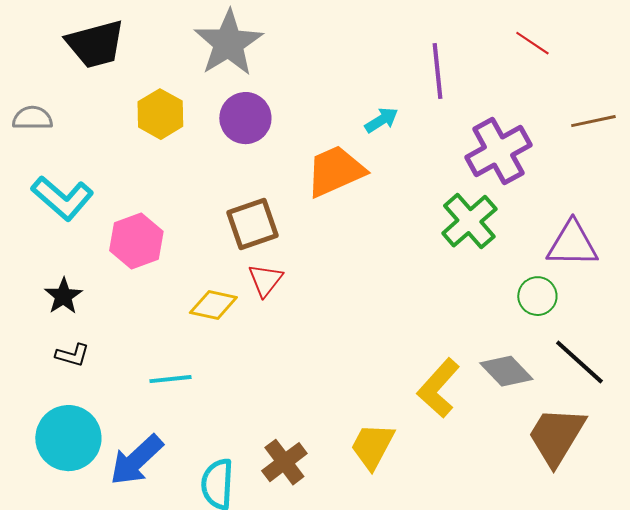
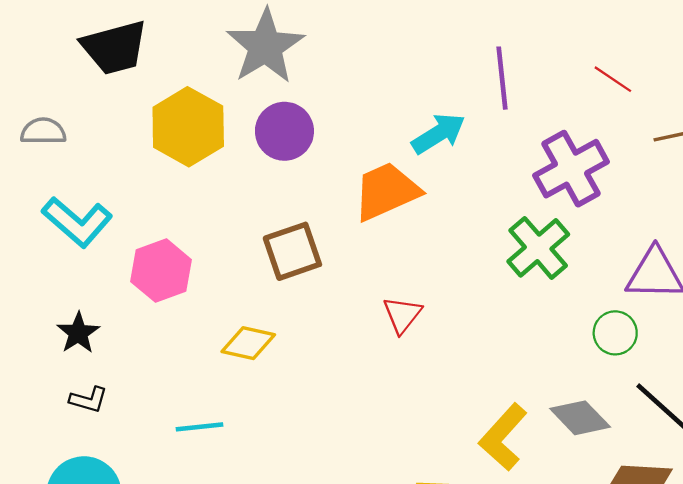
red line: (532, 43) -> (613, 79), moved
yellow hexagon: (160, 114) -> (188, 127), size x1.4
cyan arrow: (381, 120) -> (439, 134), size x1.4
red triangle: (265, 280) -> (402, 315), moved

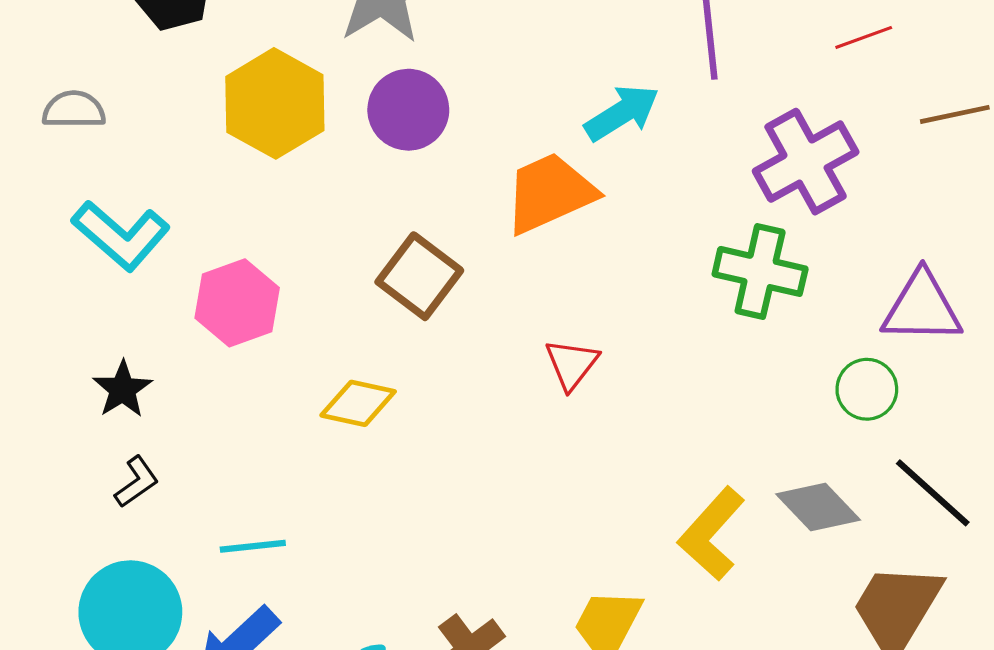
red line: (613, 79) -> (864, 37), turned -54
green cross: (538, 248) -> (760, 271), turned -36
brown square: (292, 251) -> (419, 276), turned -34
black L-shape: (89, 400) -> (137, 482), turned -51
cyan line: (200, 427) -> (253, 546), moved

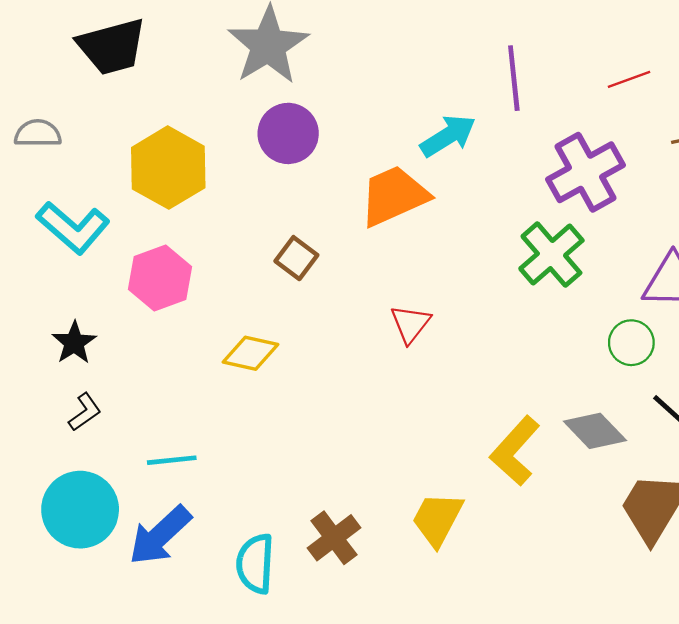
yellow hexagon: (275, 103) -> (168, 168), moved
green cross: (760, 271) -> (551, 255), turned 36
brown square: (419, 276) -> (296, 258), size x0.7

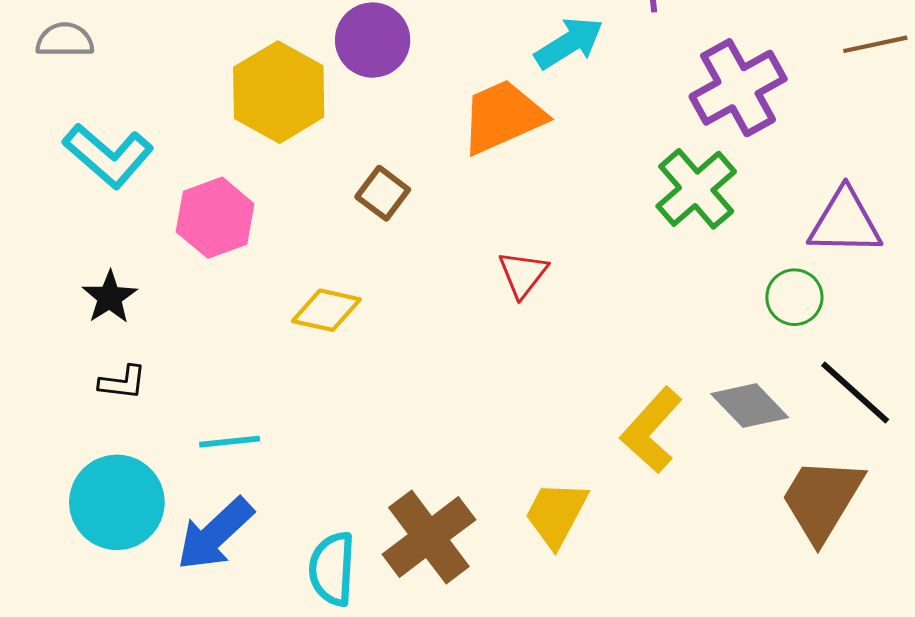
yellow hexagon: (168, 168) -> (279, 92), moved
black L-shape: (85, 412) -> (123, 382), turned 42
brown cross: (334, 538) -> (429, 537), size x1.4

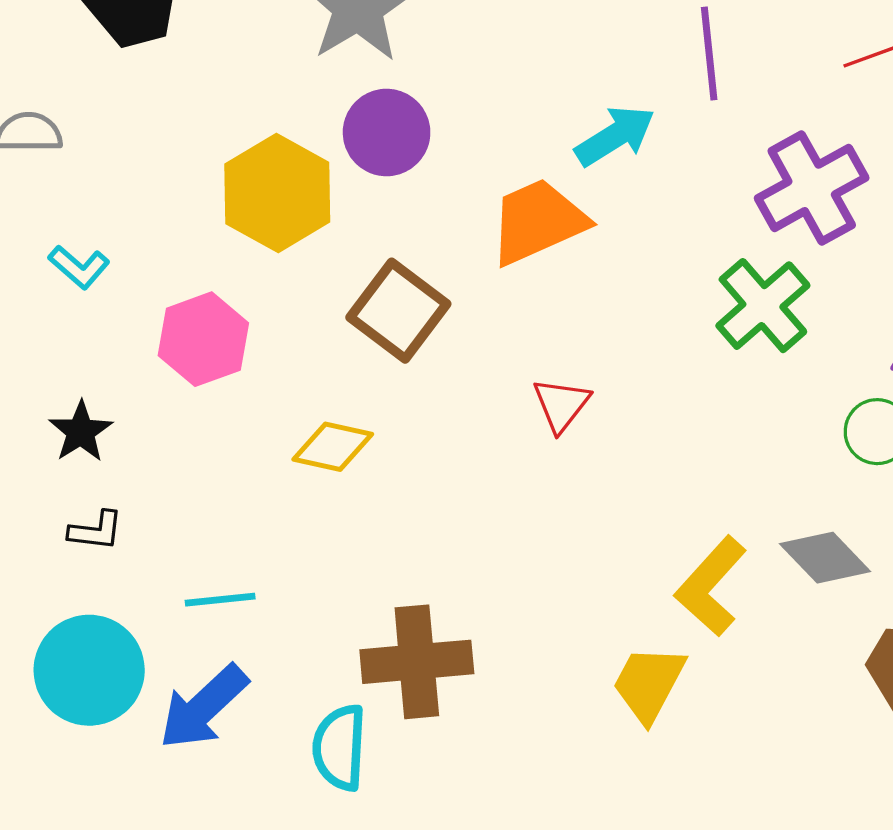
cyan L-shape: (108, 156) -> (79, 267), size x0.6
brown square: (383, 193) -> (398, 311), size x1.6
yellow trapezoid: (556, 514) -> (649, 684), moved
brown cross: (429, 537) -> (417, 662), moved, turned 32

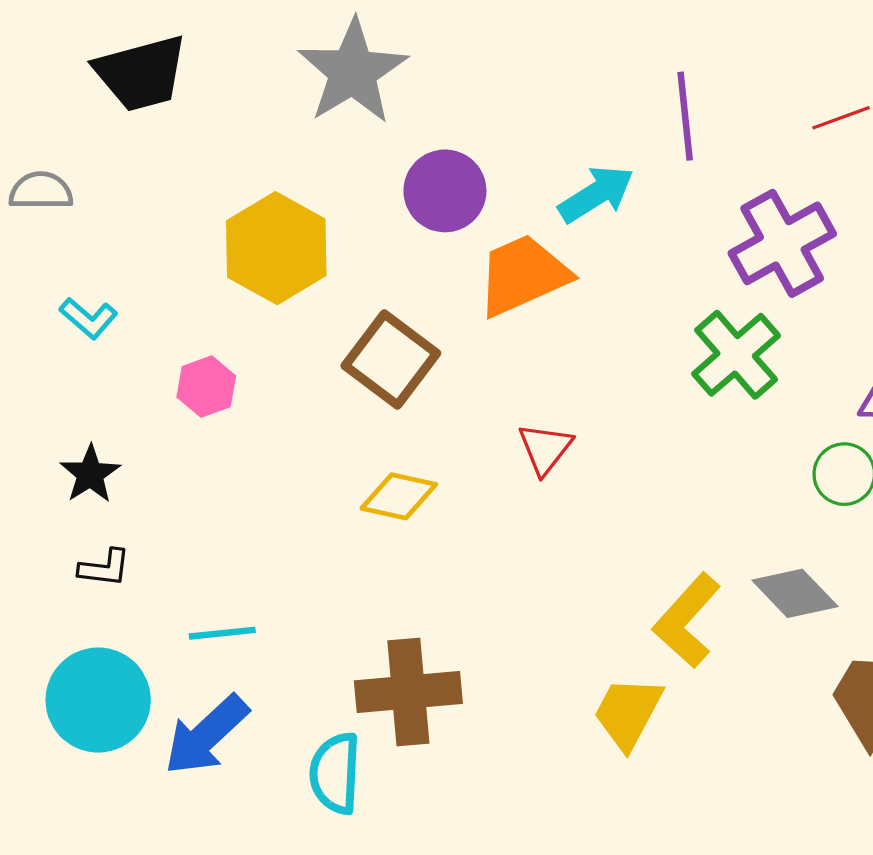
purple circle: (387, 133) -> (445, 191), moved
pink hexagon: (203, 339) -> (206, 387), size x0.7
yellow diamond: (333, 447) -> (399, 496), moved

